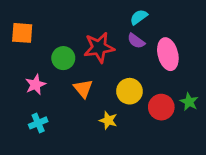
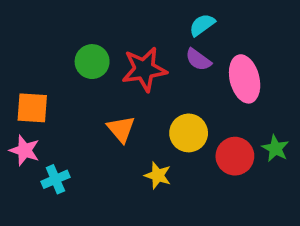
orange square: (22, 33) -> (32, 108), moved
green circle: (63, 58) -> (92, 62), moved
pink star: (35, 85) -> (25, 150), moved, turned -30

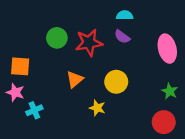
cyan semicircle: (202, 25) -> (125, 15), turned 35
pink ellipse: (245, 79) -> (167, 49), moved
orange triangle: (121, 129) -> (75, 79), turned 30
red circle: (235, 156) -> (164, 122), moved

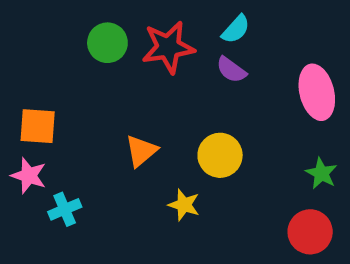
cyan semicircle: (125, 15) -> (236, 29), turned 133
green circle: (57, 38) -> (107, 43), moved
red star: (89, 43) -> (168, 47), moved

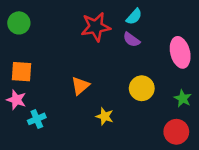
green circle: (107, 43) -> (19, 23), moved
yellow circle: (220, 155) -> (142, 88), moved

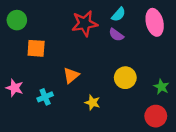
pink ellipse: (180, 52) -> (155, 22), moved
orange square: (21, 72) -> (36, 48), moved
cyan cross: (37, 119) -> (45, 97), moved

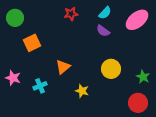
pink ellipse: (155, 22) -> (137, 20), turned 65
red star: (85, 23) -> (71, 14), moved, size x0.6
orange square: (36, 48) -> (32, 43), turned -30

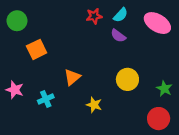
red star: (71, 14) -> (94, 16), moved
pink ellipse: (137, 20) -> (157, 23), turned 70

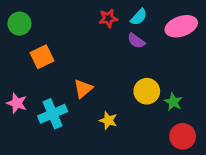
pink ellipse: (157, 23) -> (181, 26), turned -50
green star: (164, 89) -> (173, 102), moved
cyan cross: (46, 99) -> (53, 114), size x1.5

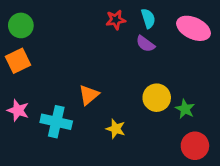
cyan semicircle: (139, 17) -> (148, 18), turned -60
pink ellipse: (181, 26) -> (193, 28), turned 44
orange square: (42, 57) -> (18, 61), moved
cyan cross: (53, 114) -> (56, 122), turned 36

